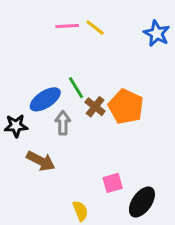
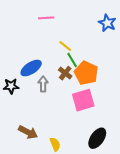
yellow line: (95, 28) -> (65, 46), moved
green line: (76, 88) -> (72, 60), moved
brown arrow: (41, 161) -> (28, 132), moved
pink square: (113, 183) -> (83, 100), moved, size x1.6

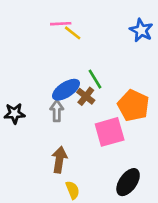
yellow line: (65, 46) -> (73, 33), moved
blue ellipse: (31, 68) -> (66, 90), moved
orange pentagon: (86, 73) -> (133, 106), moved
brown arrow: (28, 132) -> (59, 160), moved, turned -108

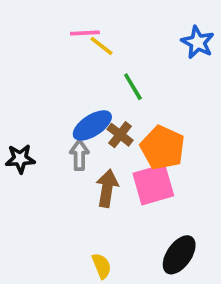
green line: (95, 79) -> (133, 87), moved
orange pentagon: (133, 106) -> (163, 148), moved
brown arrow: (59, 160) -> (107, 188), moved

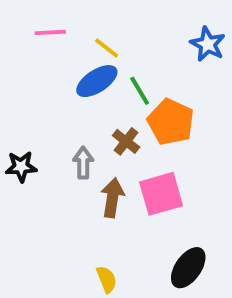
pink line: (85, 33) -> (50, 32), moved
blue ellipse: (92, 125) -> (97, 81), moved
orange pentagon: (163, 148) -> (171, 122), moved

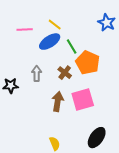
pink line: (50, 32) -> (25, 30), moved
gray arrow: (83, 163) -> (37, 74), moved

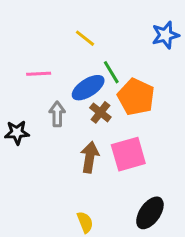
blue star: (107, 23) -> (165, 35), turned 30
pink line: (25, 30) -> (39, 74), moved
blue ellipse: (50, 42) -> (88, 88), moved

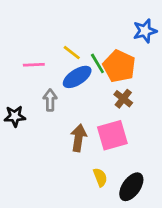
yellow line: (85, 38) -> (72, 53), moved
orange pentagon: (136, 97) -> (119, 66), moved
brown cross: (100, 112) -> (123, 99), moved
yellow semicircle: (85, 222) -> (100, 177), moved

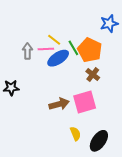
pink line: (34, 65) -> (46, 49), moved
gray arrow: (50, 100) -> (27, 51), moved
brown arrow: (78, 138) -> (59, 104), turned 66

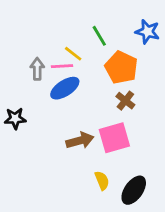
blue star: (109, 23) -> (147, 32), turned 30
green line: (73, 48) -> (99, 36), moved
blue ellipse: (58, 58) -> (65, 88), moved

